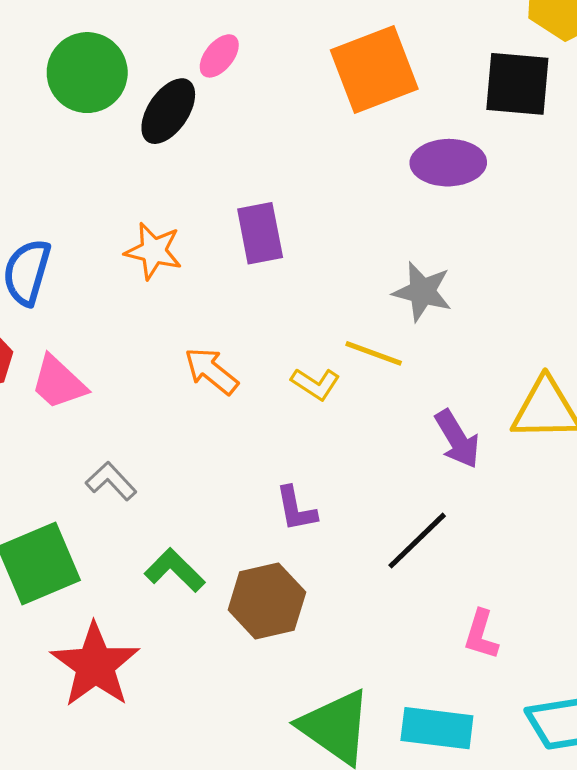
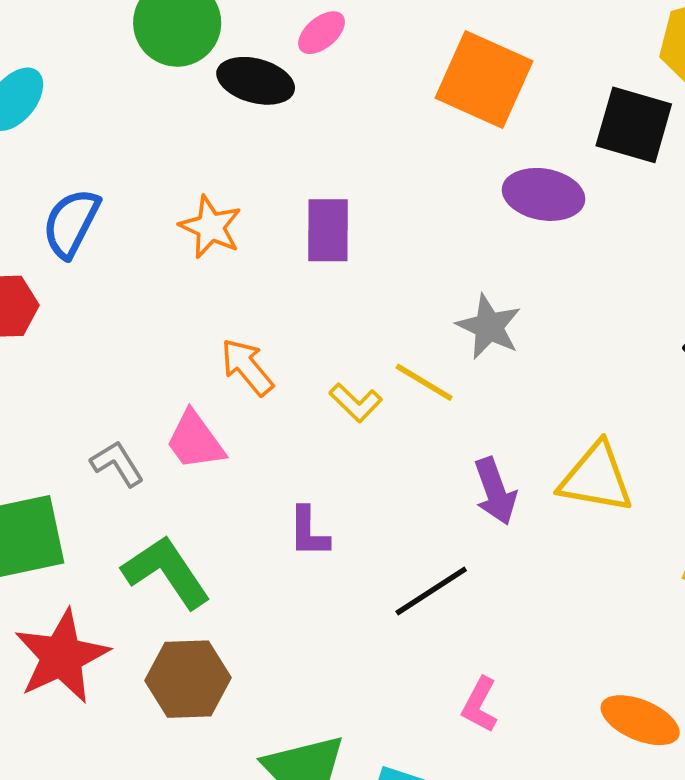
orange square: (374, 69) -> (484, 79), turned 34
black ellipse: (168, 111) -> (256, 81), turned 60
pink trapezoid: (59, 383) -> (195, 441), moved
green L-shape: (175, 570) -> (166, 572), size x1.4
brown hexagon: (267, 601) -> (188, 679), moved

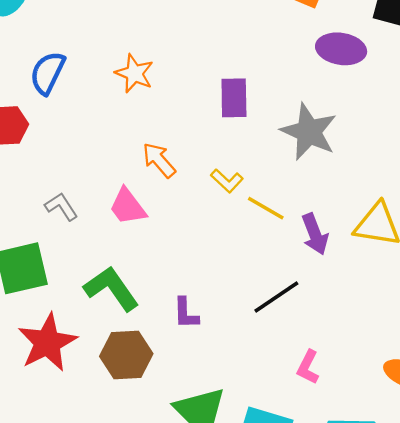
purple rectangle: (328, 230) -> (234, 98), moved
gray star: (489, 327) -> (309, 132), size x1.4
yellow line: (424, 382) -> (266, 208), moved
gray L-shape: (117, 464) -> (61, 207), moved
purple L-shape: (309, 532) -> (186, 313), moved

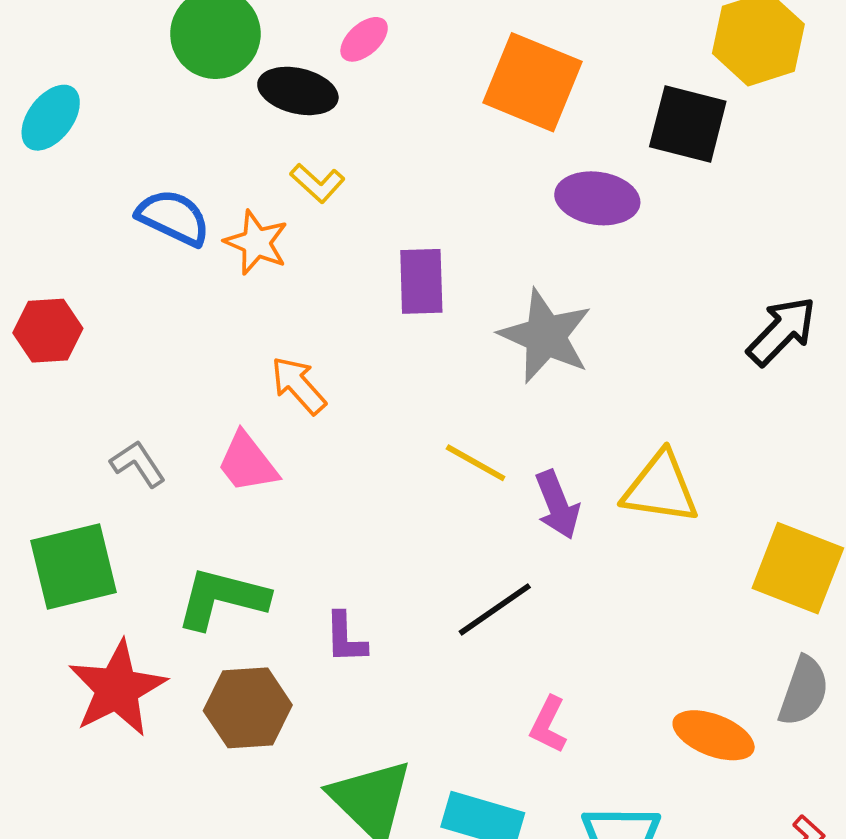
blue semicircle: (48, 73) -> (173, 217), moved, turned 90
yellow L-shape: (227, 181) -> (317, 183), moved
green L-shape: (111, 289) -> (222, 598), turned -40

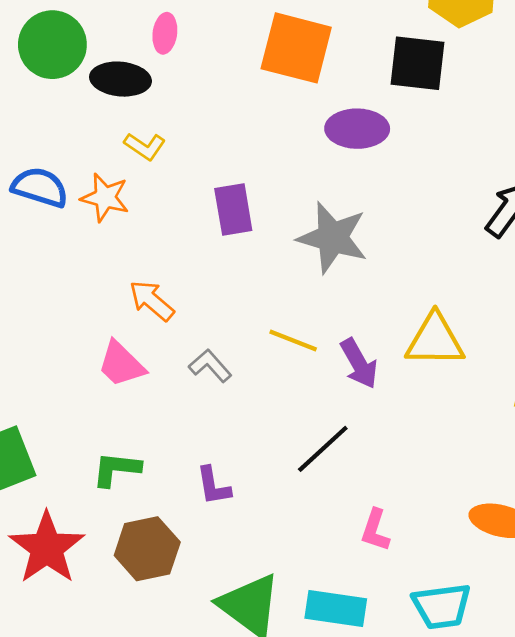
pink ellipse: (364, 39) -> (165, 33), turned -33
gray L-shape: (138, 464) -> (210, 366), moved
green L-shape: (222, 598) -> (116, 469), size x0.7

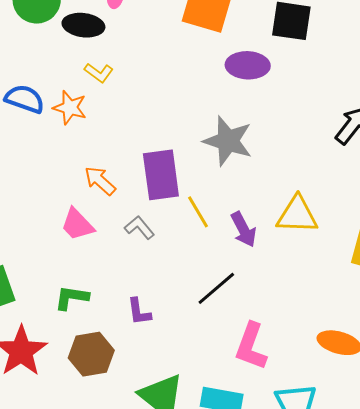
purple rectangle: (233, 209) -> (161, 175), moved, size x1.4
yellow line: (293, 340) -> (198, 212), turned 36
pink L-shape: (375, 530) -> (251, 346), size x1.6

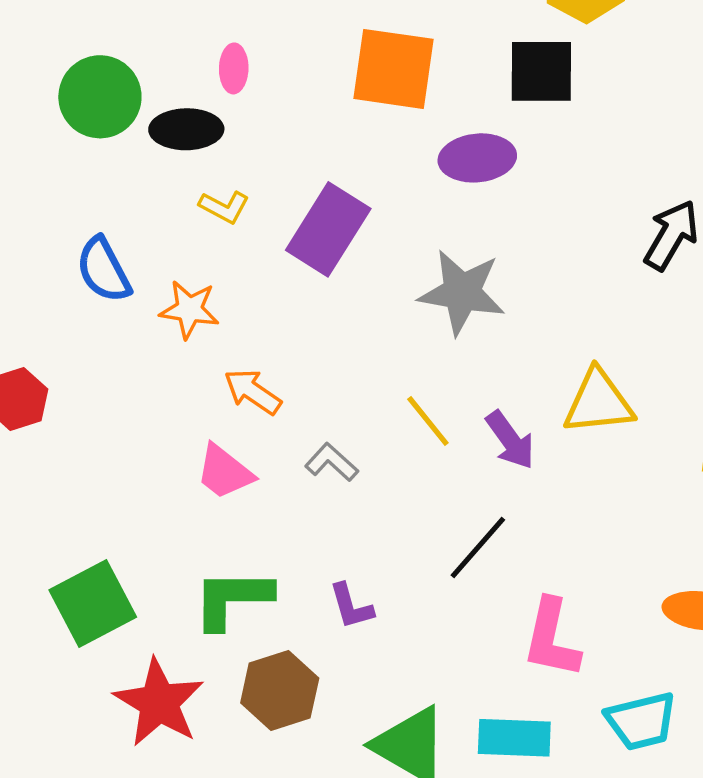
blue semicircle: (25, 99) -> (104, 270), turned -129
orange star: (70, 108) -> (189, 310), moved
purple rectangle: (161, 175) -> (328, 229), moved, turned 48
green L-shape: (72, 298) -> (232, 599), size x1.4

